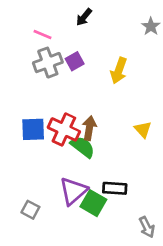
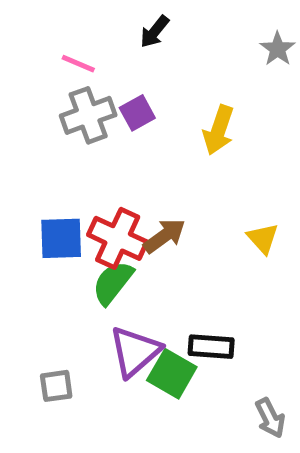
brown arrow: (89, 128) -> (164, 236), turned 45
green semicircle: (83, 147) -> (113, 283), moved, turned -90
gray square: (30, 210) -> (56, 386), turned -36

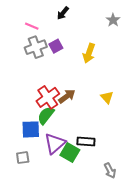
blue square: (61, 238) -> (31, 129), moved
red cross: (118, 238) -> (48, 97), turned 30

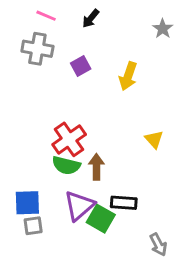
pink line: (32, 26) -> (46, 16), moved
gray cross: (36, 47) -> (37, 49), moved, turned 30
brown arrow: (67, 96) -> (96, 167), moved, turned -54
green semicircle: (46, 115) -> (66, 165), turned -114
blue square: (31, 129) -> (27, 203), moved

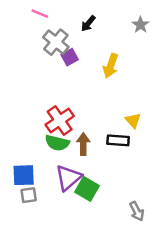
black arrow: (91, 19) -> (88, 24), moved
gray cross: (37, 49) -> (56, 42), moved, turned 30
black rectangle: (124, 203) -> (118, 140), moved

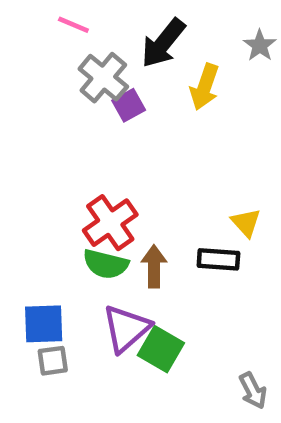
black arrow: (88, 24) -> (163, 43), size x1.6
yellow arrow: (111, 66) -> (205, 87), moved

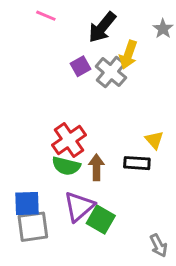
gray cross: (103, 78) -> (111, 72), moved
gray square: (53, 361) -> (33, 227), size x1.6

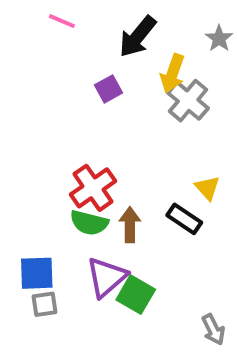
gray cross: (111, 72) -> (188, 101), moved
black rectangle: (137, 163) -> (184, 219), turned 30
gray square: (33, 227) -> (45, 304), size x0.6

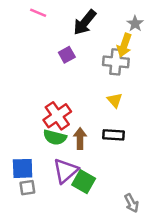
yellow arrow: (173, 73) -> (124, 45), moved
gray cross: (188, 101) -> (116, 62), turned -35
yellow triangle: (207, 188) -> (115, 100), moved
black rectangle: (184, 219) -> (114, 135), turned -30

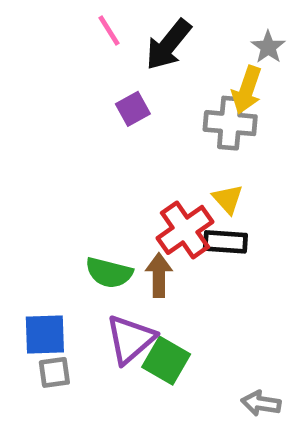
pink line: (38, 13) -> (109, 30), moved, turned 35
red cross: (57, 116) -> (185, 230), moved
black rectangle: (114, 135) -> (225, 242), moved
gray arrow: (131, 203) -> (261, 403), turned 126

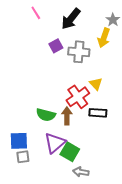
pink line: (109, 30) -> (36, 13), moved
gray cross: (230, 123) -> (79, 52), moved
black rectangle: (225, 242) -> (98, 113), moved
gray arrow: (261, 403) -> (81, 172), moved

